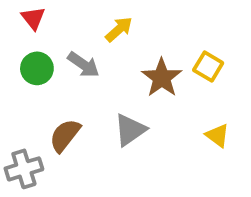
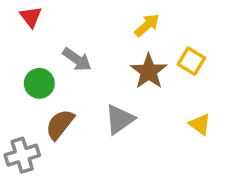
yellow arrow: (119, 29) -> (147, 25), moved
green circle: (37, 68) -> (39, 83), moved

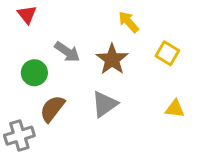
yellow arrow: (147, 25) -> (129, 22), turned -90
brown star: (149, 71) -> (112, 59), moved
yellow triangle: (200, 124) -> (175, 109), turned -30

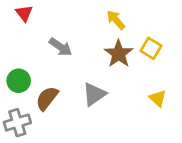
brown star: (112, 59) -> (119, 54), moved
green circle: (34, 73) -> (19, 81), moved
yellow triangle: (175, 109) -> (158, 98), turned 36

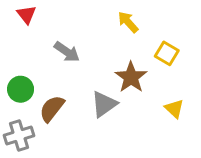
brown star: (119, 54) -> (131, 77), moved

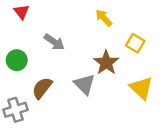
green circle: (21, 89) -> (17, 60), moved
gray triangle: (104, 104) -> (84, 84), turned -40
yellow triangle: (174, 109) -> (141, 88), size x1.5

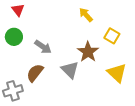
gray arrow: (54, 42) -> (43, 47), moved
green circle: (17, 60) -> (14, 37), moved

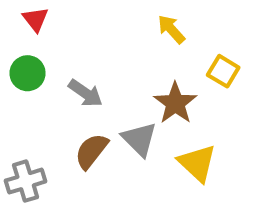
brown semicircle: (35, 73) -> (91, 151), moved
yellow triangle: (117, 73) -> (197, 163), moved

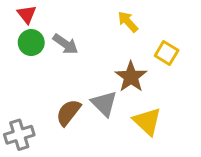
green circle: (28, 73) -> (31, 43), moved
gray arrow: (85, 93) -> (65, 44), moved

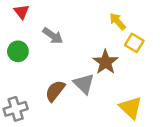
yellow arrow: (128, 22) -> (117, 21), moved
green circle: (31, 43) -> (18, 51), moved
yellow triangle: (147, 121) -> (131, 108), moved

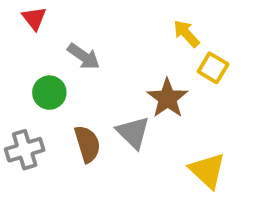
green circle: (18, 51) -> (49, 93), moved
brown semicircle: (55, 91) -> (87, 144), turned 125
gray cross: (16, 109) -> (25, 150), moved

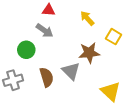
red triangle: (34, 18) -> (49, 10), moved, turned -48
yellow arrow: (186, 34) -> (87, 18), moved
brown star: (167, 98) -> (89, 53), turned 30

